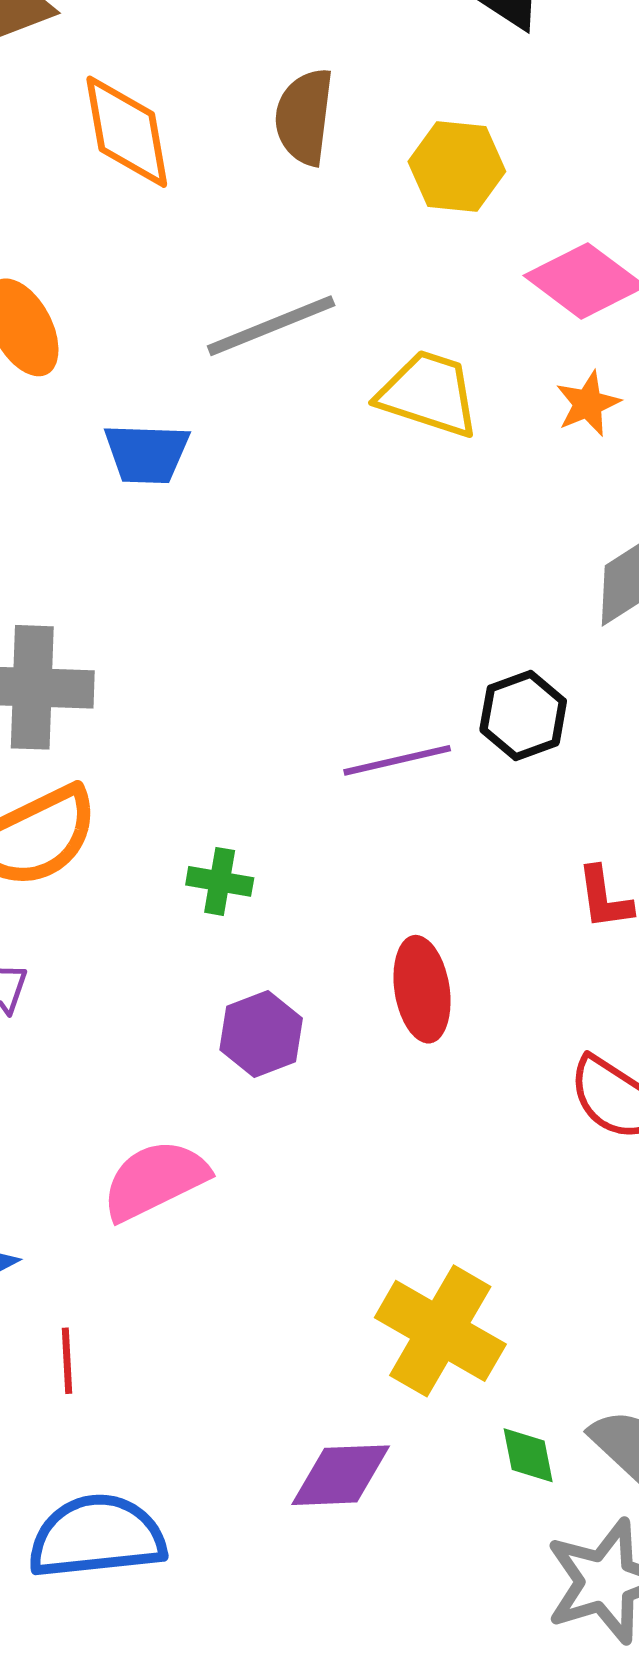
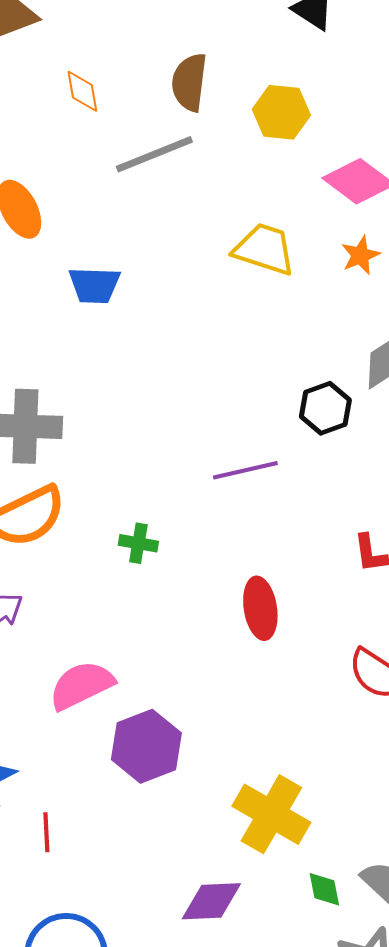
orange diamond: (127, 132) -> (82, 91), size x0.6
gray line: (271, 326) -> (154, 154), moved
black hexagon: (523, 716) -> (325, 408), moved
purple hexagon: (261, 1034) -> (146, 746), moved, size x1.4
pink semicircle: (155, 1180) -> (81, 685), moved

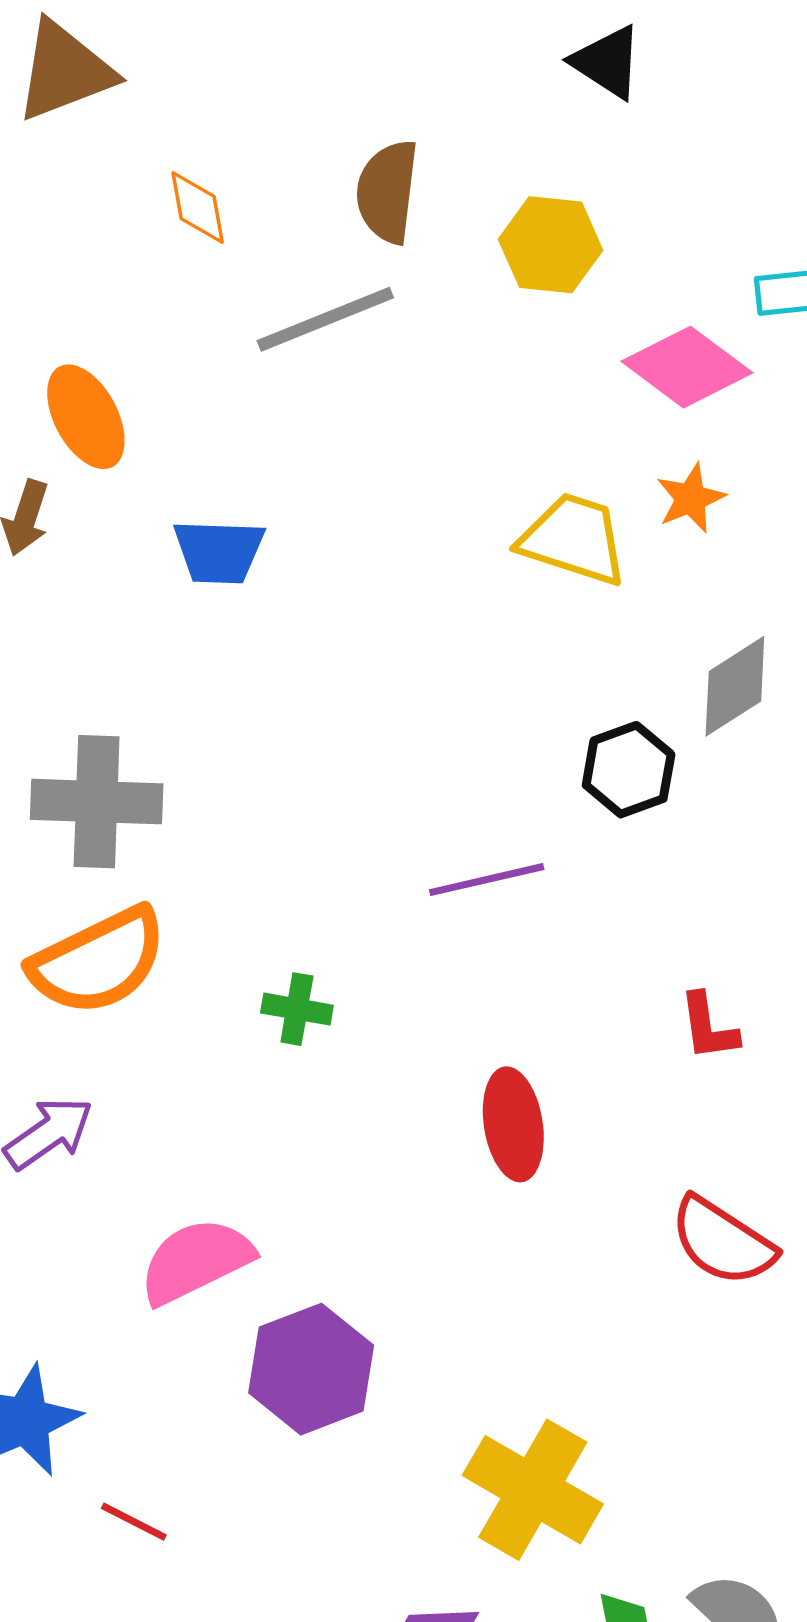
yellow trapezoid: (264, 249) -> (574, 539), moved
red line: (46, 832) -> (134, 1522), turned -60

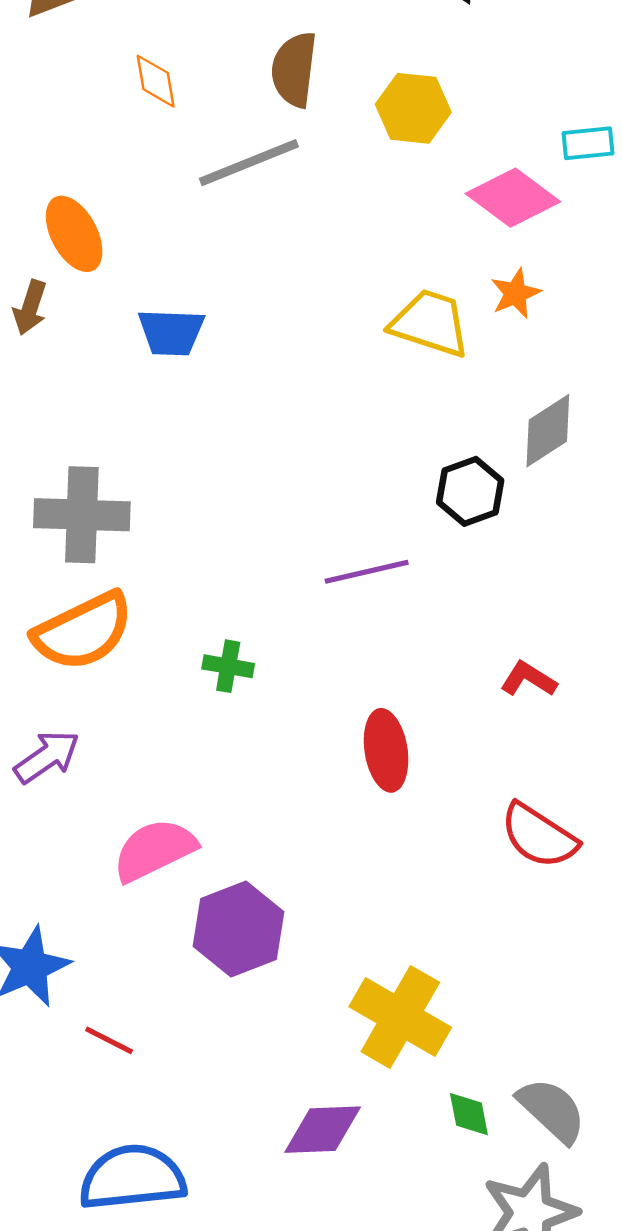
red L-shape: (708, 1027) -> (528, 679), turned 130

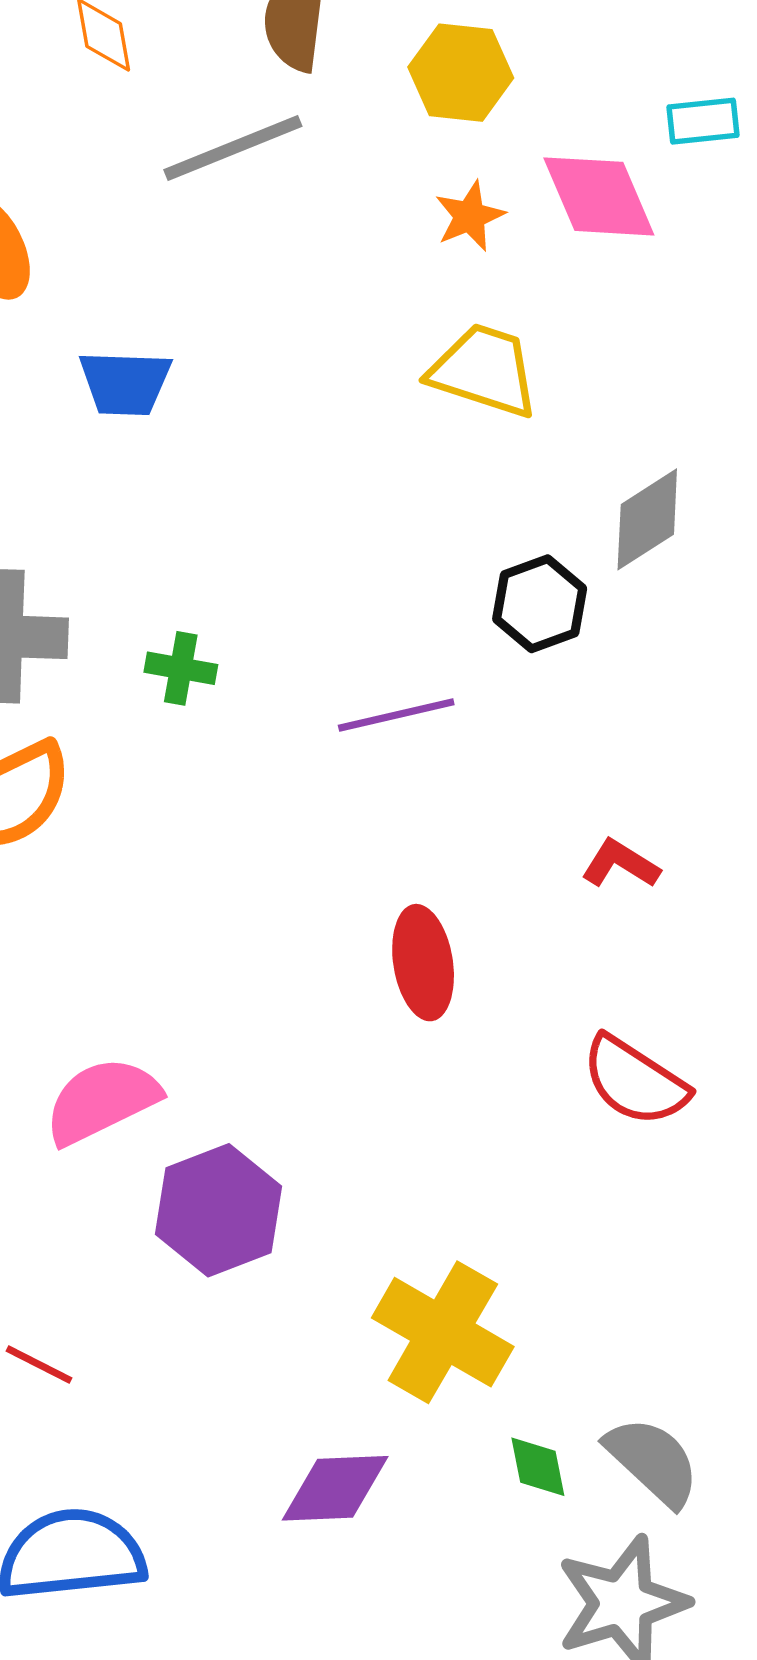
pink diamond: (513, 198) -> (599, 196), turned 30
orange star: (516, 293) -> (470, 216), moved
green cross: (228, 666) -> (181, 668), moved

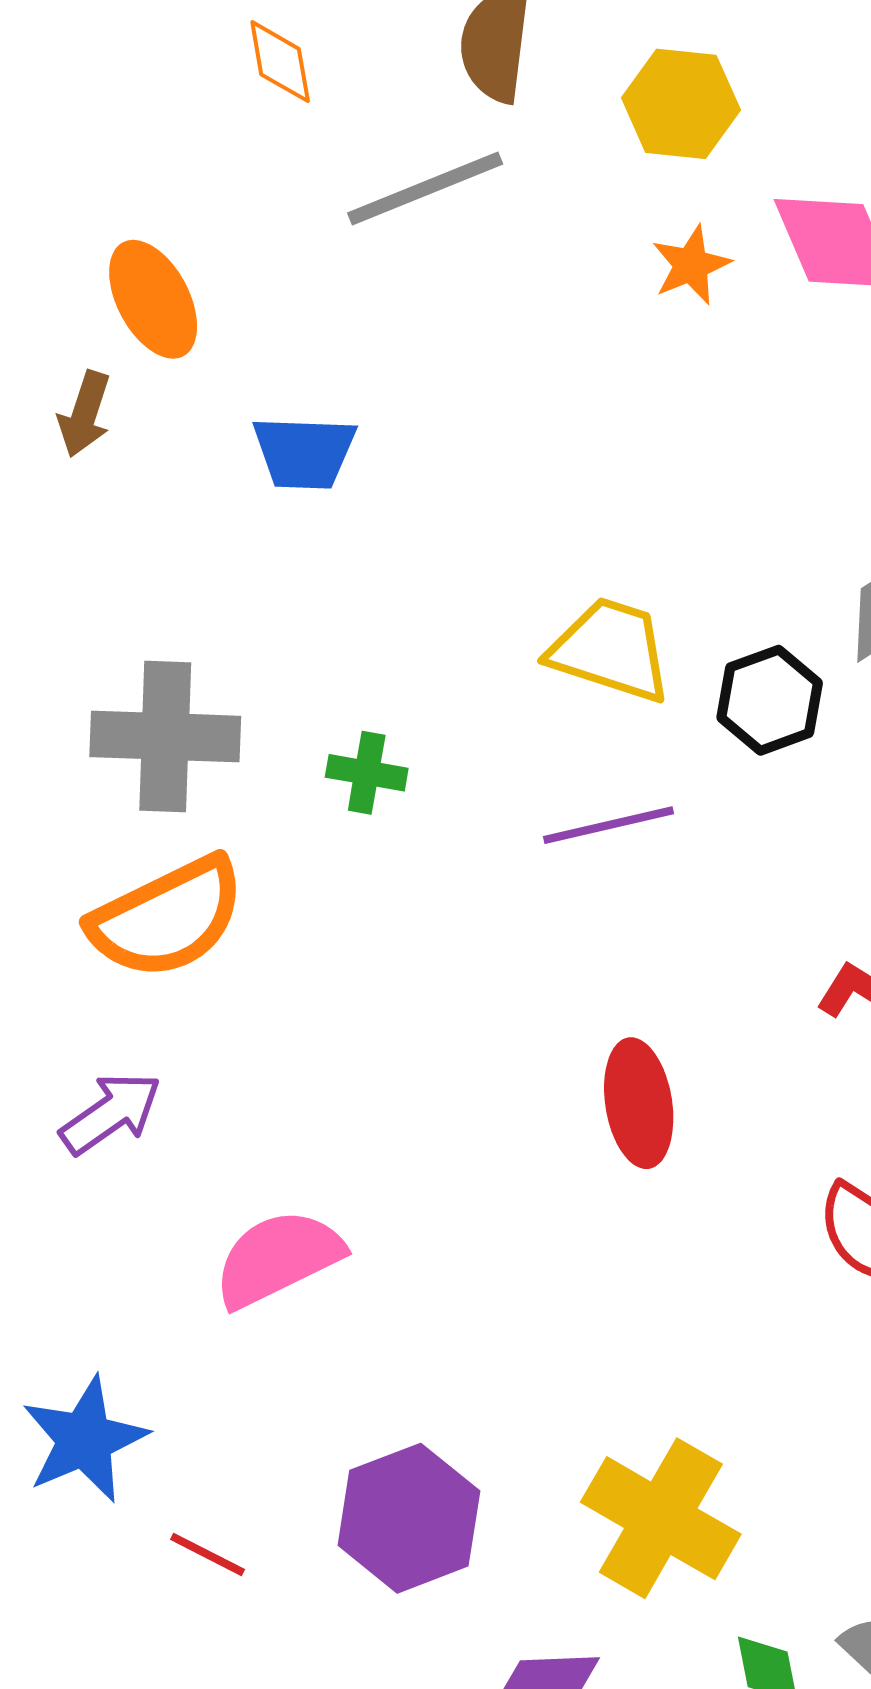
yellow trapezoid: (484, 370) -> (610, 650), moved
purple hexagon: (219, 1210) -> (409, 1518), moved

